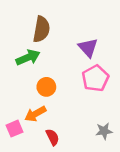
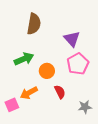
green arrow: (28, 57) -> (24, 59), moved
orange circle: (46, 87) -> (47, 71), moved
red semicircle: (52, 137) -> (60, 92), moved

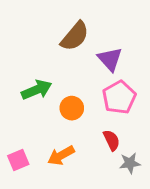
brown semicircle: (34, 24) -> (75, 36), moved, turned 30
red semicircle: (60, 92) -> (112, 140), moved
orange arrow: (29, 93) -> (61, 155), moved

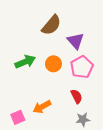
orange circle: (72, 108) -> (53, 64), moved
pink square: (18, 160) -> (18, 117), moved
gray star: (130, 163) -> (83, 119), moved

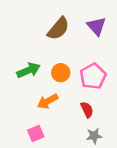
purple triangle: (75, 41) -> (96, 26), moved
orange arrow: (42, 107) -> (48, 101), moved
pink square: (18, 117) -> (36, 133), moved

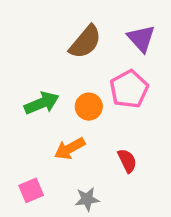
pink pentagon: (93, 76) -> (129, 89), moved
pink square: (36, 133) -> (31, 190), moved
gray star: (94, 136) -> (87, 199), moved

